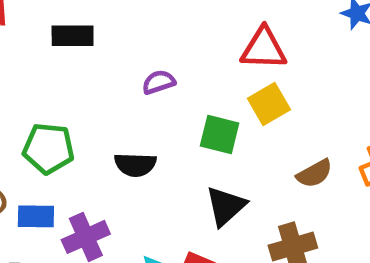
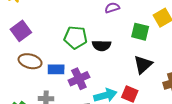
green pentagon: (49, 148) -> (76, 37), moved

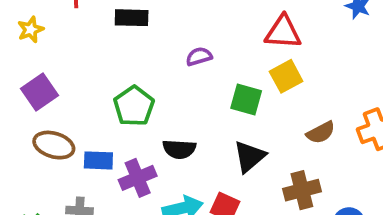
green pentagon: (76, 37) -> (134, 106), turned 30
black semicircle: (102, 46) -> (179, 149), moved

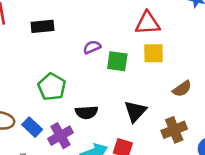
yellow square: (286, 76) -> (153, 53), turned 35
green square: (246, 99) -> (117, 61), moved
blue rectangle: (98, 160) -> (32, 127), turned 48

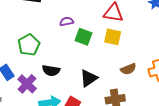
purple cross: (60, 136) -> (27, 84), turned -30

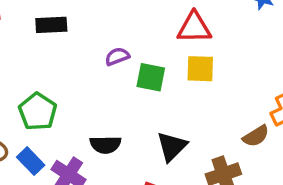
green pentagon: (29, 45) -> (38, 112), moved
brown semicircle: (128, 69) -> (256, 136), moved

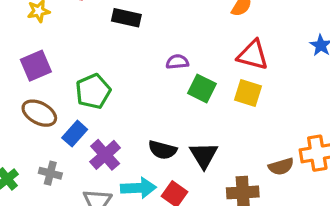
black semicircle: (105, 145) -> (163, 150), moved
black triangle: (172, 146) -> (204, 155), turned -32
blue rectangle: (31, 161) -> (75, 134), turned 70

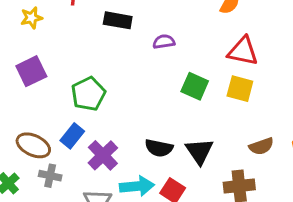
purple semicircle: (177, 62) -> (164, 42), moved
brown ellipse: (39, 113) -> (33, 145), moved
brown semicircle: (281, 167) -> (261, 146), moved

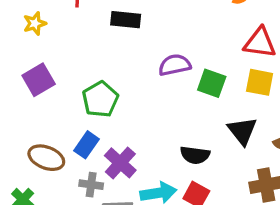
purple semicircle: (164, 42) -> (175, 65), moved, size x1.4
black semicircle: (159, 148) -> (195, 155), moved
black triangle: (199, 151) -> (242, 131), moved
gray cross: (50, 176) -> (91, 185), moved

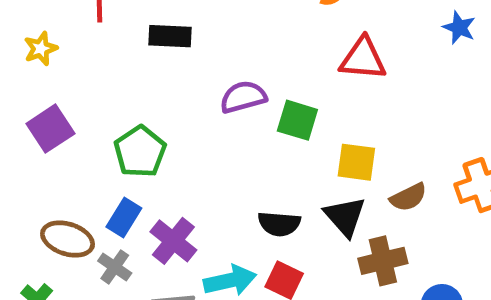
yellow square: (260, 82) -> (356, 162), moved
black triangle: (242, 131) -> (345, 216), moved
gray cross: (91, 185) -> (115, 267), moved, turned 30

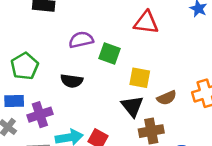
blue rectangle: (124, 218) -> (14, 101), turned 54
black semicircle: (279, 224) -> (72, 81), moved
purple cross: (173, 241) -> (40, 115), turned 30

